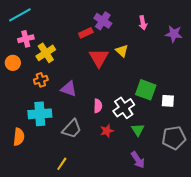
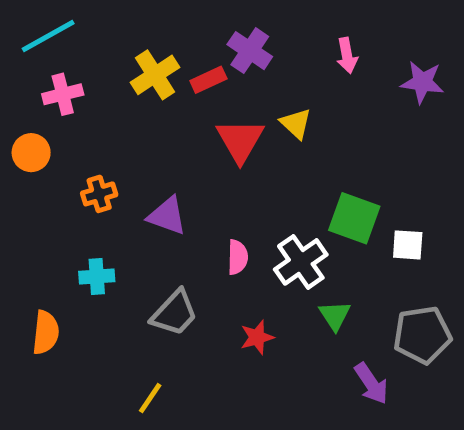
yellow cross: (46, 53) -> (155, 75), moved
cyan cross: (40, 114) -> (97, 277), size x0.6
red star: (107, 131) -> (257, 337), moved
purple arrow: (138, 160) -> (371, 383), moved

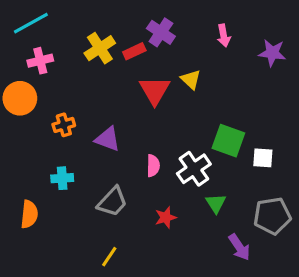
orange circle: (31, 153) -> (20, 98), size x1.4
yellow line: (150, 398) -> (109, 257), moved

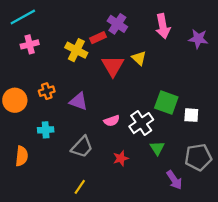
pink arrow: (224, 36) -> (163, 26), size x1.5
yellow cross: (100, 48) -> (76, 50), moved, turned -30
orange circle: (20, 98) -> (15, 100), moved
pink semicircle: (153, 166) -> (112, 121), turned 70

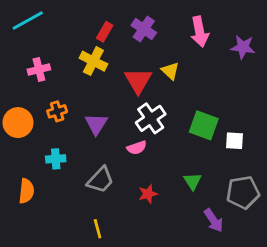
red rectangle: (98, 38) -> (105, 32), moved, turned -35
pink cross: (30, 44) -> (39, 69), moved
purple triangle: (79, 101) -> (96, 124), turned 42
white cross: (141, 123) -> (151, 118), moved
yellow line: (80, 187) -> (98, 229), turned -49

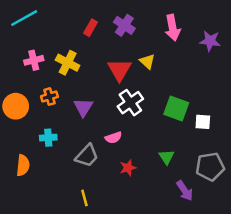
yellow cross: (93, 61) -> (68, 63), moved
pink semicircle: (137, 148) -> (113, 138), moved

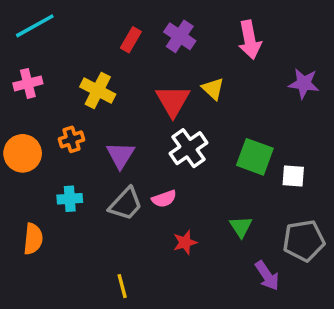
purple star: (210, 41) -> (304, 83), moved
pink cross: (34, 60) -> (28, 83), moved
gray trapezoid: (87, 156) -> (126, 204), moved

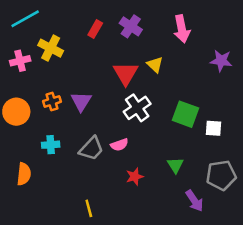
yellow cross: (98, 90) -> (51, 48), moved
purple triangle: (120, 155) -> (81, 101), moved

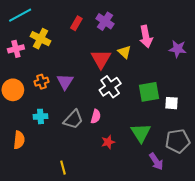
pink arrow: (182, 29) -> (146, 37), moved
green square: (186, 114) -> (149, 92), turned -30
pink semicircle: (119, 145) -> (96, 116), turned -56
green triangle: (175, 165) -> (141, 133), size x1.5
yellow line: (89, 208) -> (63, 168), moved

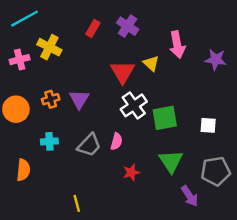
green square: (149, 92) -> (165, 118), moved

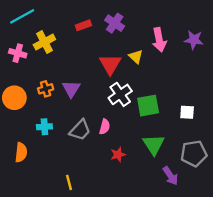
red rectangle: (93, 29) -> (83, 25), turned 40
yellow cross: (49, 47) -> (44, 42), turned 35
pink cross: (20, 60) -> (18, 53), turned 30
purple star: (216, 60) -> (194, 40), moved

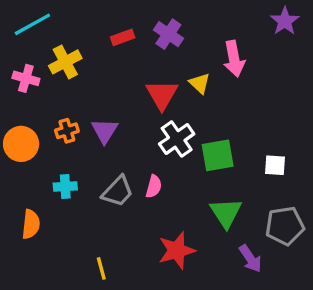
purple star: (194, 40) -> (285, 21), moved, turned 30
red star: (118, 155) -> (177, 250), moved, size x1.6

